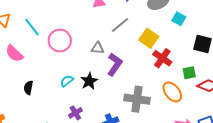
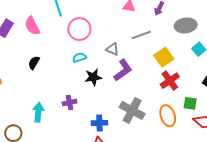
cyan semicircle: (67, 81) -> (79, 58), moved

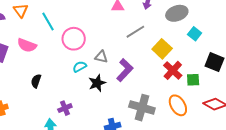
pink semicircle: (32, 26) -> (27, 45), turned -30
gray triangle: (112, 49) -> (101, 57), moved
purple cross: (69, 102) -> (65, 108), moved
green square: (190, 103) -> (193, 80), moved

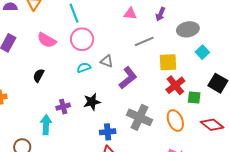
cyan line: (48, 22) -> (74, 13), moved
pink semicircle: (27, 45) -> (47, 40), moved
yellow square: (162, 49) -> (168, 62), turned 36
black star: (97, 83) -> (92, 102), moved

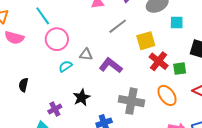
pink semicircle: (47, 40) -> (14, 38), moved
cyan square: (202, 52) -> (177, 23), turned -32
purple L-shape: (128, 78) -> (111, 65), turned -90

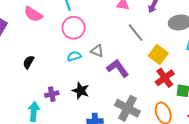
gray line: (118, 26) -> (136, 33), turned 72
yellow square: (146, 41) -> (158, 54), turned 36
black star: (82, 97) -> (81, 91), turned 30

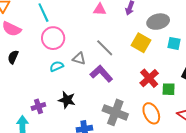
gray line: (136, 33) -> (105, 48), moved
yellow square: (158, 54) -> (141, 43), moved
black semicircle: (29, 62) -> (13, 57), moved

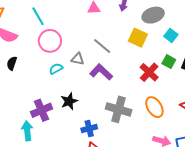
cyan square: (174, 43) -> (171, 35), turned 32
green square: (169, 89) -> (169, 62), moved, turned 32
black star: (67, 100) -> (69, 101), turned -30
purple cross: (38, 106) -> (41, 110), size x1.5

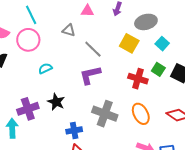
pink circle: (50, 41) -> (28, 40), moved
gray triangle: (78, 59) -> (69, 30), moved
purple L-shape: (101, 72) -> (90, 75), turned -60
red cross: (149, 72) -> (138, 79), turned -30
black star: (69, 101) -> (56, 102), turned -30

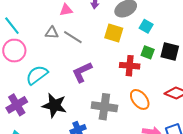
gray line: (93, 49) -> (73, 37), moved
cyan semicircle: (45, 68) -> (37, 75), size x1.6
black star: (56, 102) -> (54, 105), size x1.4
purple cross: (28, 109) -> (17, 105), moved

